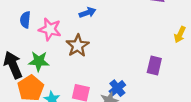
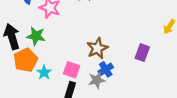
brown star: (78, 46) -> (97, 48), moved

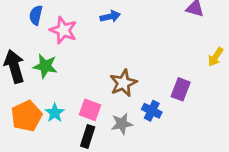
orange pentagon: (26, 60) -> (27, 116), moved
blue cross: (106, 69) -> (152, 111), moved, turned -32

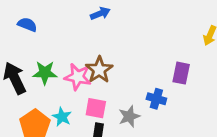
blue semicircle: (36, 15) -> (27, 24), turned 108
pink star: (63, 30) -> (78, 77), moved
brown star: (123, 83) -> (99, 70), moved

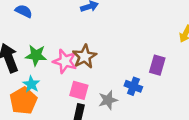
cyan star: (62, 117) -> (31, 84), moved

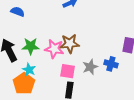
brown star: (85, 57) -> (70, 44), turned 30
gray star: (108, 100) -> (90, 67), moved

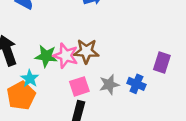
green star: (31, 46) -> (46, 56), moved
pink square: (68, 71) -> (79, 86), turned -35

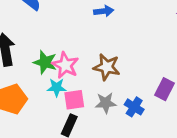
brown star: (86, 51) -> (107, 67), moved
cyan star: (30, 79) -> (57, 87), moved, turned 30

